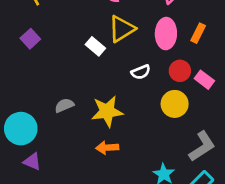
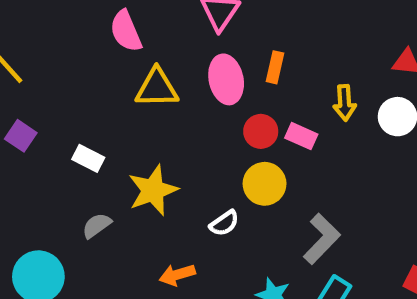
yellow triangle: (122, 29) -> (157, 88), turned 44
white rectangle: (95, 46) -> (88, 158), moved
white semicircle: (141, 72) -> (224, 223), moved
yellow star: (107, 111) -> (153, 190), moved

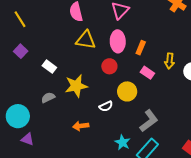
orange rectangle: (275, 67) -> (141, 48), moved
red circle: (261, 131) -> (109, 66), moved

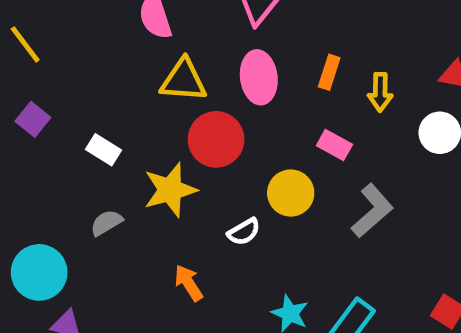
orange rectangle: (141, 48) -> (329, 72), moved
yellow arrow: (169, 61) -> (380, 92), moved
red circle: (109, 66) -> (216, 139), moved, size x1.5
gray L-shape: (149, 121) -> (372, 211), moved
orange arrow: (81, 126) -> (189, 283), turned 70

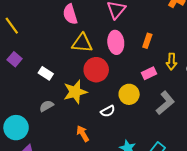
yellow arrow: (380, 92) -> (172, 62), moved
pink rectangle: (334, 145) -> (149, 73), turned -56

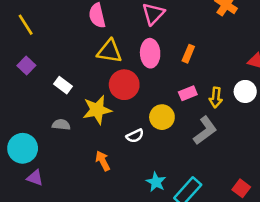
yellow arrow: (172, 62) -> (216, 97), moved
gray semicircle: (46, 106) -> (61, 125), turned 32

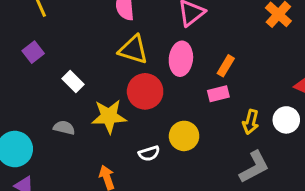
pink rectangle: (188, 93) -> (218, 94), moved
gray L-shape: (205, 130) -> (254, 167), moved

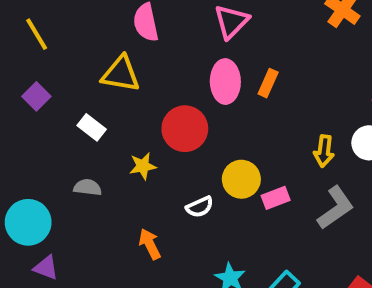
yellow triangle: (133, 50) -> (121, 74), moved
orange rectangle: (226, 66) -> (268, 83), moved
pink rectangle: (218, 94) -> (276, 198), moved
yellow star: (109, 116) -> (143, 166), size x0.6

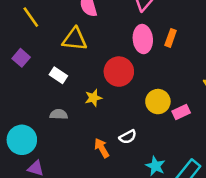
yellow line: (37, 34) -> (31, 17), moved
white semicircle: (200, 207) -> (128, 137), moved

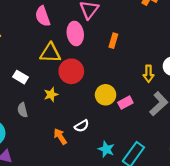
yellow triangle: (75, 39) -> (50, 53), moved
pink ellipse: (143, 39) -> (75, 33), moved
gray semicircle: (59, 114) -> (22, 110), turned -104

